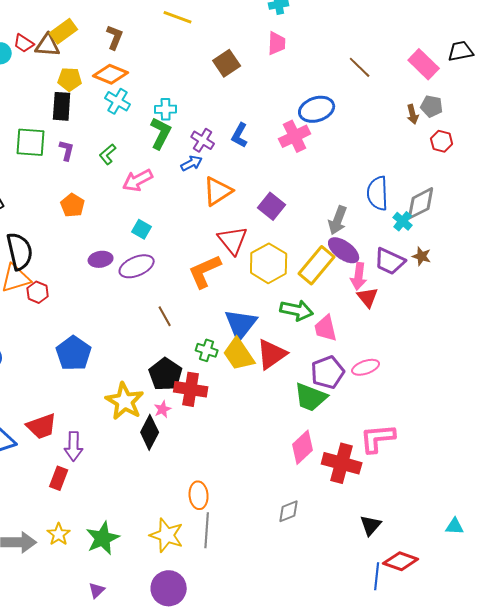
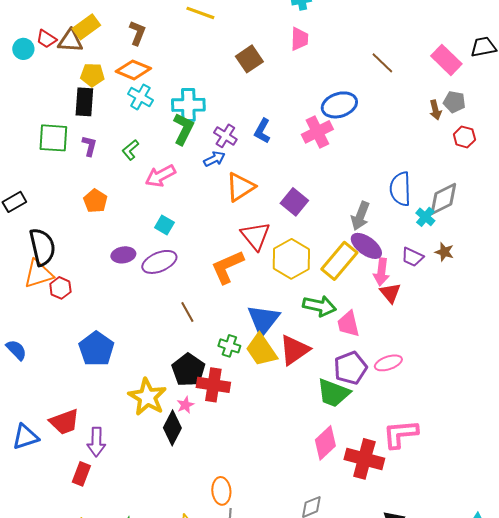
cyan cross: (166, 109) -> (188, 105), size x1.5
purple trapezoid: (390, 261) -> (412, 257), size x0.7

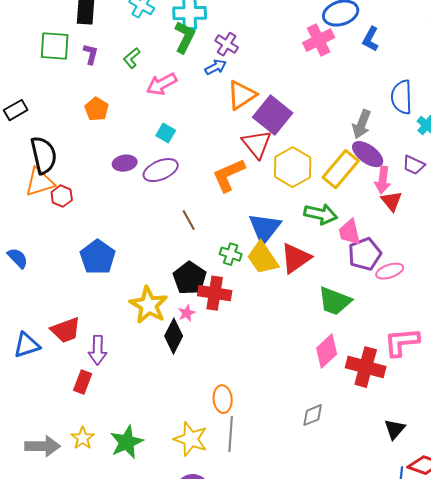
blue L-shape: (262, 131) -> (371, 39), moved
purple square: (294, 202) -> (273, 115), moved, size x1.4
purple pentagon: (350, 368) -> (365, 254), moved

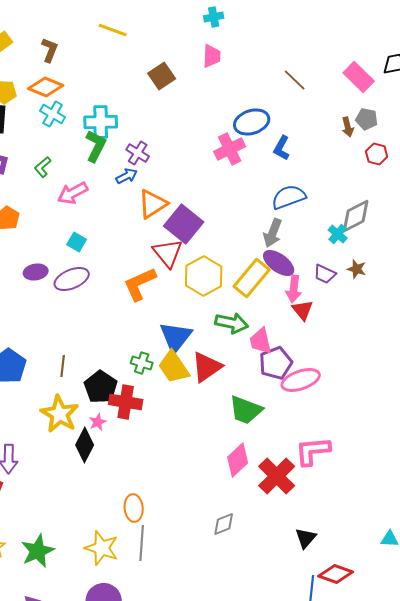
blue semicircle: (402, 97) -> (289, 197), moved, turned 72
brown line: (189, 220) -> (63, 366), moved, turned 35
pink ellipse: (390, 271) -> (301, 380), size x1.4
red cross: (366, 367) -> (277, 476), turned 30

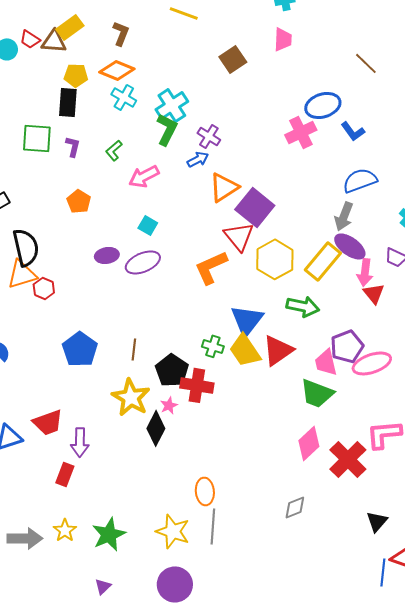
cyan cross: (101, 122) -> (172, 105), turned -32
blue L-shape: (282, 148) -> (353, 131), turned -65
pink trapezoid: (261, 341) -> (326, 362), moved

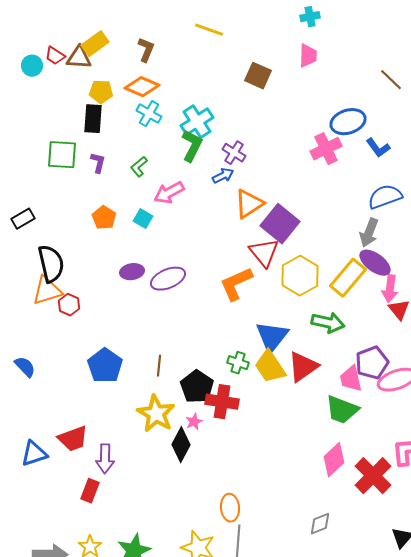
brown square: (233, 59) -> (258, 76), turned -32
cyan square: (148, 225) -> (143, 219), moved

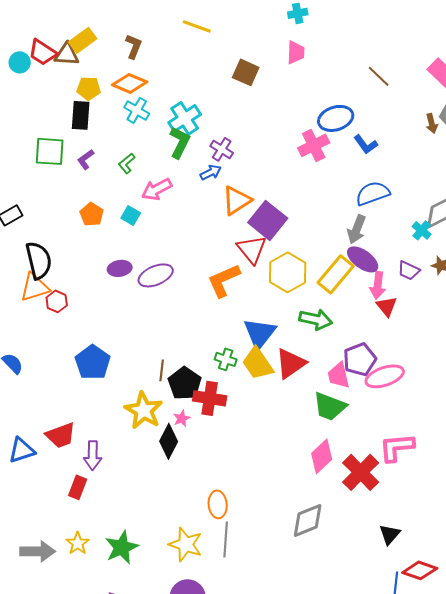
red trapezoid: (55, 56) -> (43, 52), size x1.4
purple L-shape: (98, 163) -> (86, 159), turned -140
brown line: (159, 366) -> (162, 370), moved
gray diamond: (320, 524) -> (308, 520), size x1.5

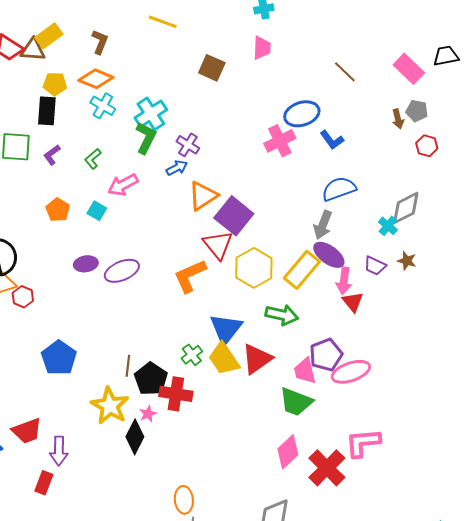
green cross: (226, 359) -> (192, 355), turned 35

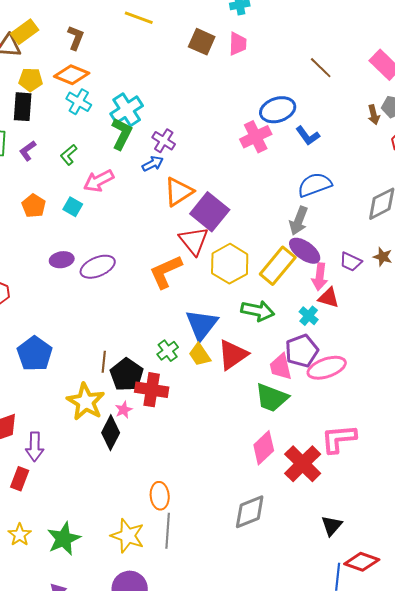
brown square: (212, 68) -> (202, 42), moved
cyan cross: (388, 226) -> (309, 316), moved
red triangle: (353, 302) -> (329, 298), turned -35
yellow trapezoid: (224, 359) -> (200, 355), size x0.7

